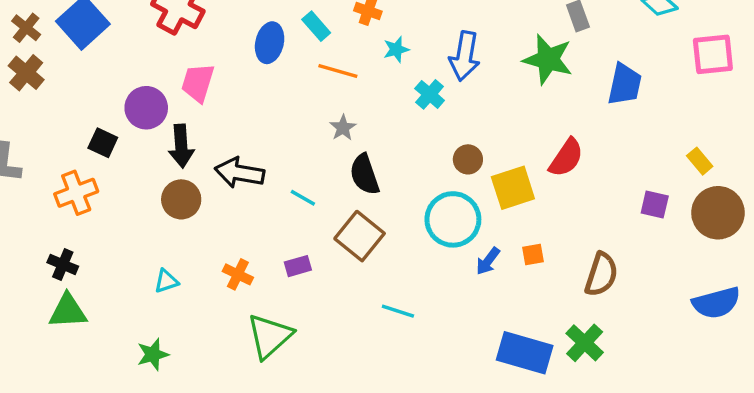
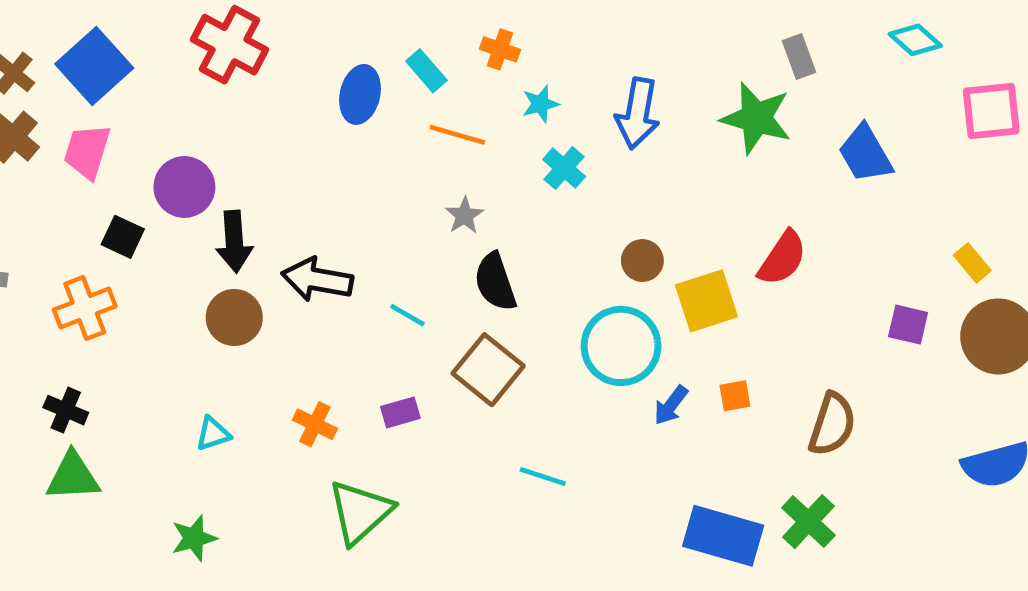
pink trapezoid: (198, 83) -> (87, 151), moved
blue trapezoid: (625, 84) -> (865, 154), turned 138
cyan cross: (430, 94) -> (564, 168), moved

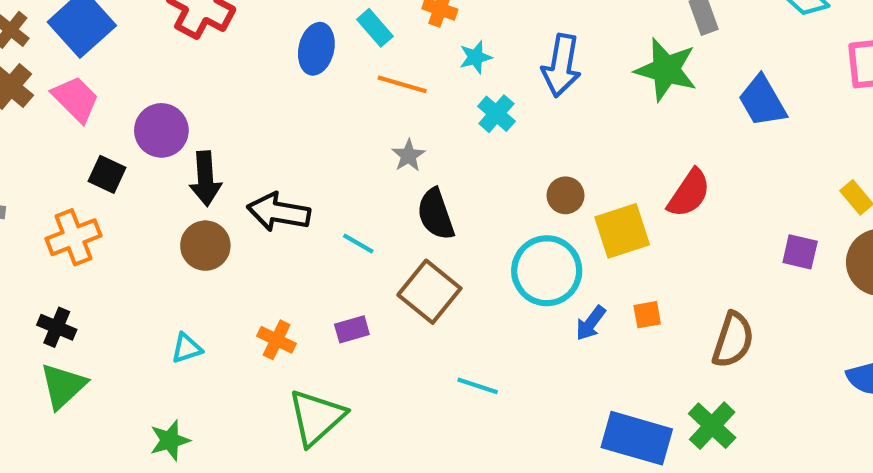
pink trapezoid: (87, 151) -> (76, 99), turned 118
green triangle: (73, 476) -> (63, 386), turned -40

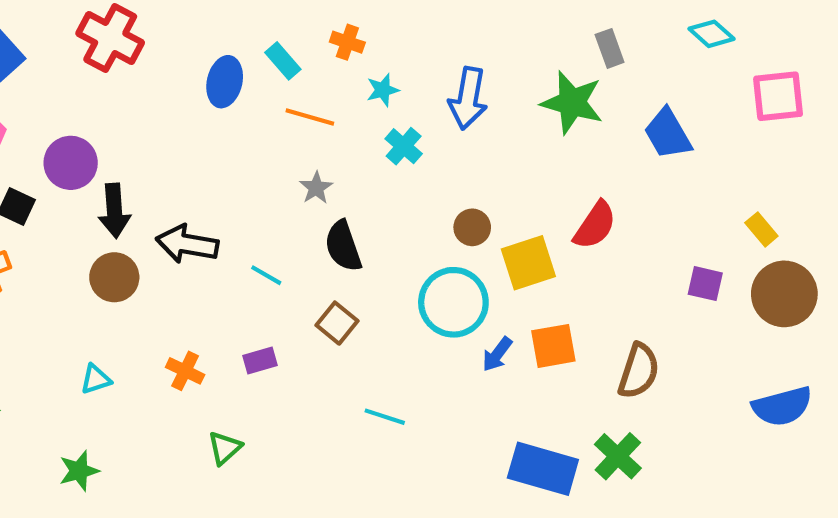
brown square: (429, 292) -> (337, 323), size x0.7
orange square: (647, 315) -> (553, 346), size x1.6
green triangle: (316, 417) -> (225, 448), size x0.6

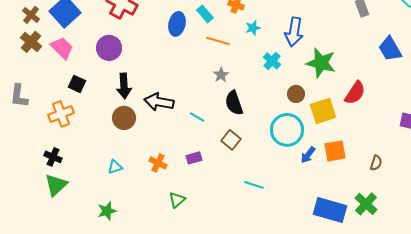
green star: (572, 103) -> (321, 63), moved
cyan cross: (404, 146) -> (272, 61), moved
purple circle: (71, 163) -> (109, 48), moved
brown semicircle: (639, 371) -> (376, 163), size x0.6

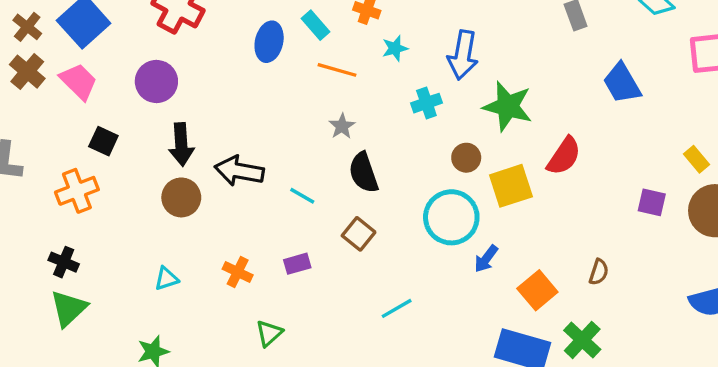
cyan cross: (272, 61) -> (426, 103), turned 30
orange square: (335, 151) -> (537, 290), moved, turned -30
cyan line: (254, 185) -> (397, 308), turned -48

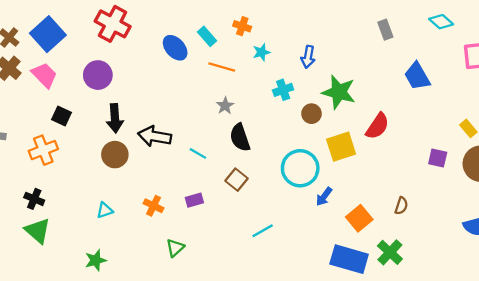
blue ellipse: (269, 42) -> (175, 48), turned -55
blue arrow: (463, 55) -> (308, 57), size x0.7
brown circle: (466, 158) -> (312, 114), moved
green triangle: (69, 308) -> (38, 231), turned -36

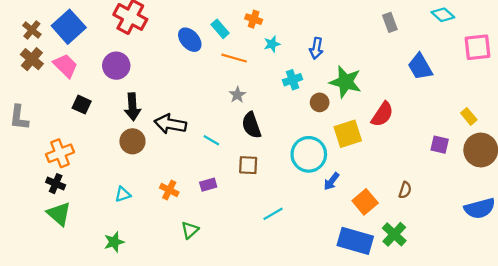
orange cross: (43, 150) -> (60, 153), moved
brown square: (236, 180) -> (248, 165), turned -36

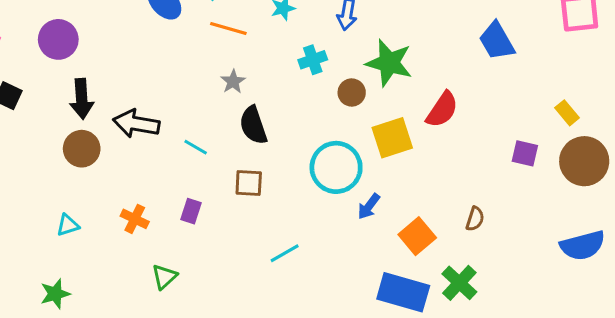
purple rectangle: (208, 185) -> (191, 211), turned -56

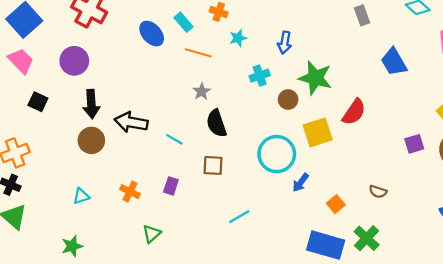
purple square: (525, 153) -> (414, 144), turned -30
brown semicircle: (475, 219) -> (378, 192), turned 90
orange square: (417, 236) -> (336, 204), size x0.7

